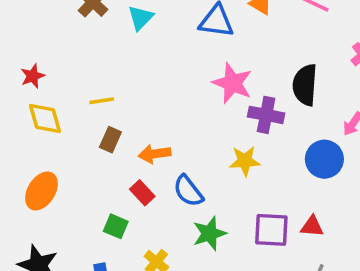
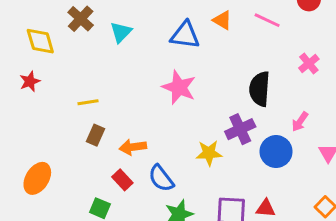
pink star: (232, 83) -> (179, 87), moved
purple cross: (266, 115) -> (240, 129), moved, turned -36
yellow diamond: (45, 118) -> (40, 41), moved

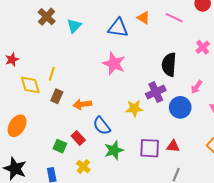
yellow diamond: (40, 41) -> (30, 85), moved
yellow line: (88, 102) -> (52, 74), turned -64
red rectangle: (122, 180) -> (78, 138), moved

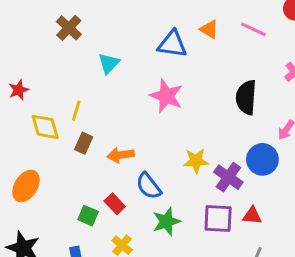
cyan triangle: (74, 26) -> (109, 63), moved
purple cross: (156, 92) -> (228, 177), moved, turned -30

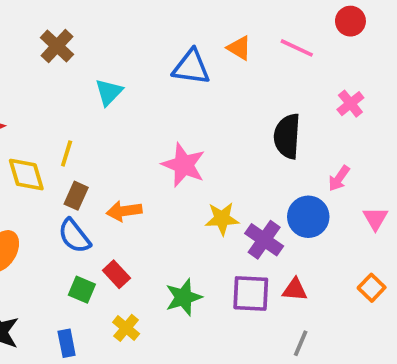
pink star: (166, 96) -> (184, 165), moved
blue semicircle: (149, 186) -> (74, 236), moved

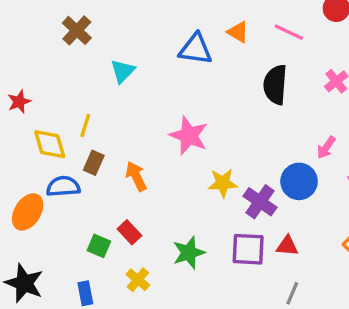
black semicircle: (287, 136) -> (275, 85), moved
orange arrow: (124, 211) -> (136, 176), turned 72
blue semicircle: (74, 236) -> (63, 186), moved, turned 124

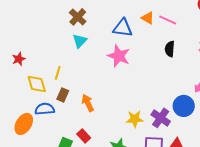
brown cross: (77, 30) -> (78, 17), moved
pink line: (289, 32) -> (168, 20), moved
black semicircle: (275, 85) -> (170, 49), size x0.7
pink star: (189, 136) -> (119, 56), moved
yellow star: (223, 183) -> (135, 119), moved

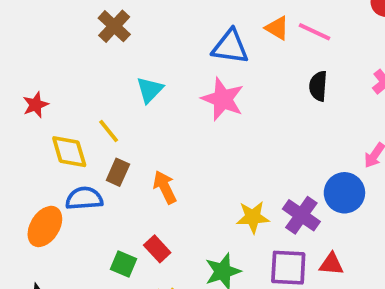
brown cross: (78, 17) -> (114, 26), moved
cyan triangle: (80, 41) -> (150, 90), moved
yellow line: (58, 73) -> (109, 131), turned -56

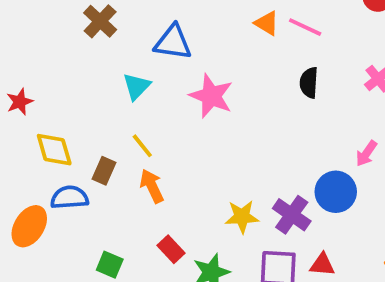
blue triangle: (230, 47) -> (173, 42), moved
yellow line: (109, 131) -> (142, 146), moved
red rectangle: (157, 249) -> (171, 249), moved

